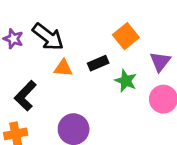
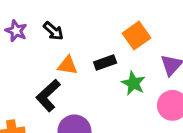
black arrow: (48, 37) -> (53, 31), size x0.6
black L-shape: (25, 96) -> (48, 95), moved

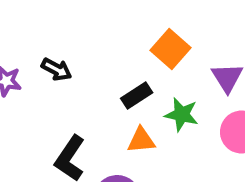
orange triangle: (67, 65) -> (141, 140), moved

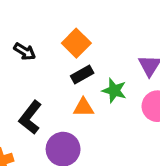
orange square: (170, 49) -> (76, 43), moved

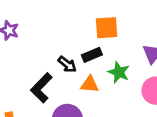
orange square: (76, 43) -> (107, 28), moved, turned 35
black arrow: (25, 51) -> (67, 64), moved

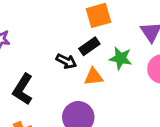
black L-shape: (41, 88) -> (23, 89), moved

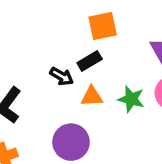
green star: (121, 58) -> (131, 99), moved

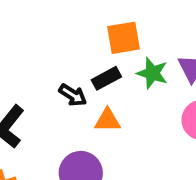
green star: (131, 99) -> (152, 73), moved

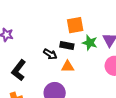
black rectangle: (106, 78) -> (67, 46), turned 40

